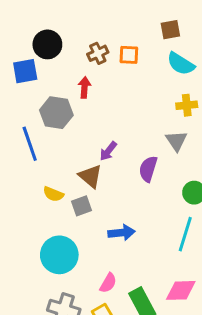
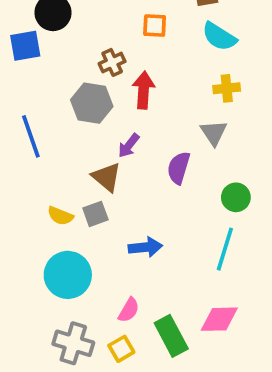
brown cross: (98, 53) -> (112, 62), moved
red arrow: (84, 87) -> (144, 90), moved, size x1.4
gray hexagon: (56, 113) -> (92, 103), moved
yellow semicircle: (53, 194) -> (60, 216), moved

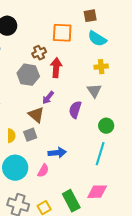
orange square: (155, 26) -> (62, 33), size x1.5
yellow semicircle: (60, 216) -> (11, 136), turned -112
pink semicircle: (129, 310) -> (43, 171), moved

